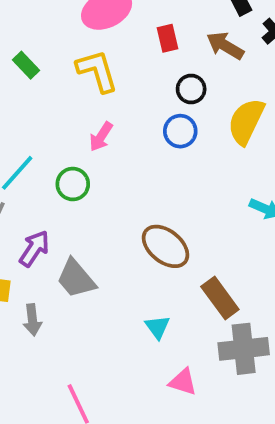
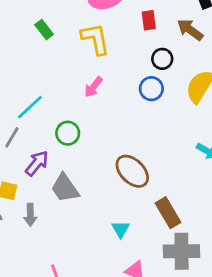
green circle: (73, 184) -> (68, 133), moved

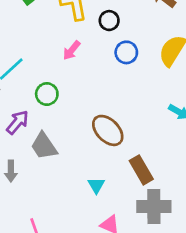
black circle: (162, 59) -> (109, 21), moved

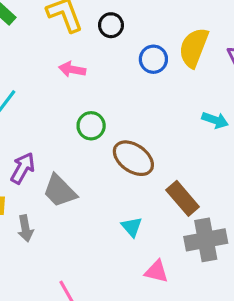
pink arrow: (72, 50) -> (72, 69), turned 72
blue circle: (126, 52) -> (153, 59), moved
green circle: (47, 94) -> (91, 126), moved

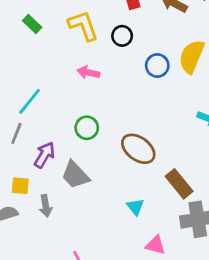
green circle: (91, 126) -> (87, 128), moved

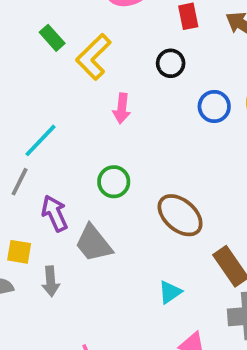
yellow L-shape: (83, 26) -> (93, 57), moved, turned -120
pink arrow: (88, 72) -> (122, 108), turned -100
purple arrow: (44, 155) -> (55, 213), turned -60
cyan triangle: (135, 207) -> (170, 292), turned 30

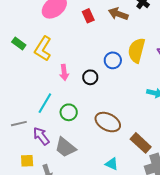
black circle: (171, 63) -> (90, 77), moved
cyan line: (41, 140) -> (45, 103), moved
gray line: (20, 182) -> (19, 124), turned 63
cyan triangle: (170, 292) -> (112, 164), turned -48

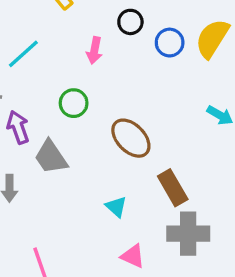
pink arrow: (64, 73) -> (94, 51), moved
black circle: (90, 77) -> (130, 22), moved
cyan line: (45, 103) -> (23, 54), moved

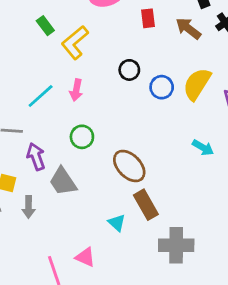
pink arrow: (94, 51) -> (76, 90), moved
brown rectangle: (173, 188) -> (146, 205), moved
pink triangle: (133, 256) -> (85, 257), moved

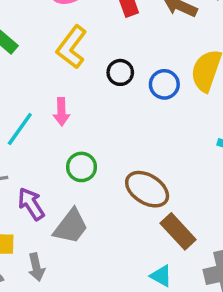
yellow L-shape: (75, 42) -> (72, 47), moved
gray trapezoid: (63, 181) -> (71, 226), turned -96
cyan triangle: (117, 223) -> (161, 276), moved

